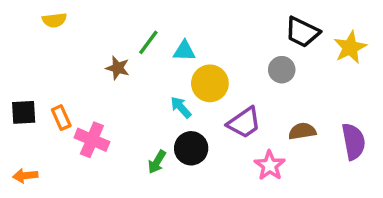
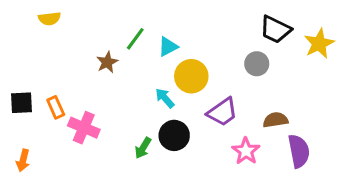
cyan triangle: (184, 51) -> (168, 47), turned -30
brown star: (118, 68) -> (107, 62), turned 30
purple semicircle: (353, 141) -> (299, 151), moved
orange arrow: (25, 176) -> (23, 160), turned -70

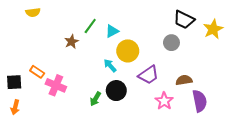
black square: (21, 103) -> (14, 82), moved
orange rectangle: (56, 107) -> (37, 72), turned -32

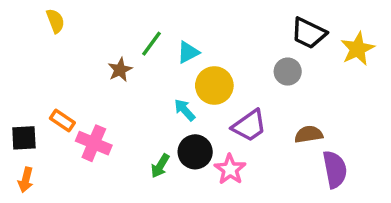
yellow semicircle: (33, 12) -> (55, 21), turned -104
pink star: (164, 101) -> (230, 169), moved

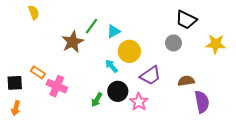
yellow star: (358, 49) -> (216, 44), moved, turned 30
brown star: (120, 70) -> (73, 42), size x1.5

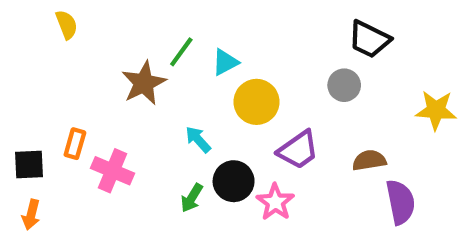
yellow star: (216, 44) -> (436, 110), moved
cyan arrow: (111, 66) -> (198, 139), moved
orange rectangle: (38, 72) -> (75, 144), turned 72

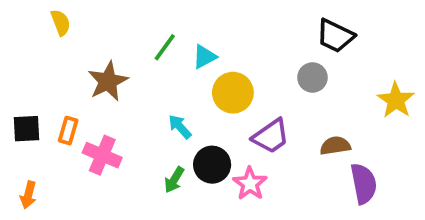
brown star: (144, 83) -> (108, 81), moved
yellow star: (436, 110) -> (396, 100), turned 30
black square: (29, 164) -> (26, 129), moved

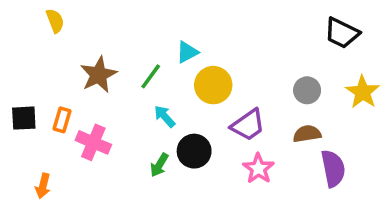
black trapezoid: (335, 36) -> (342, 33), moved
green line: (165, 47) -> (151, 76), moved
gray circle: (312, 77) -> (307, 90), moved
pink star: (250, 184) -> (258, 168), moved
orange arrow: (28, 195) -> (43, 186), moved

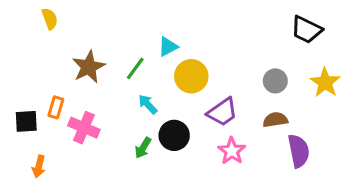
black square: (24, 118) -> (26, 121), moved

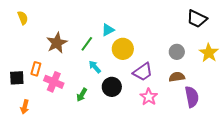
yellow semicircle: (50, 19) -> (23, 18), moved
green arrow: (143, 148) -> (82, 95), moved

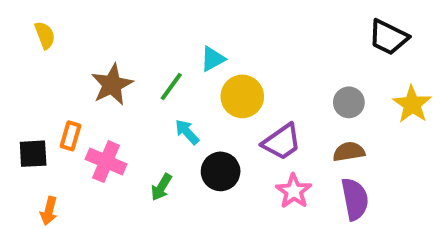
purple semicircle: (192, 97) -> (355, 199), moved

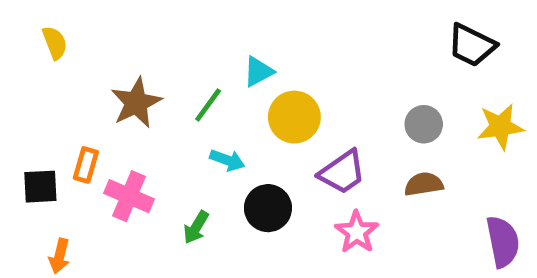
yellow star: (412, 104) -> (500, 127), turned 30
cyan arrow: (187, 132) -> (227, 160), turned 152
purple semicircle: (355, 199) -> (503, 242), moved

